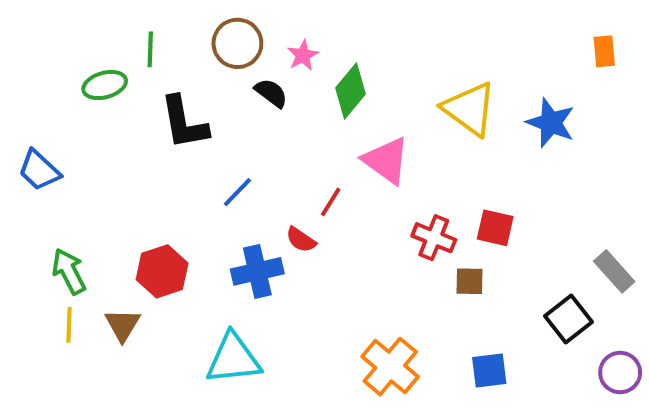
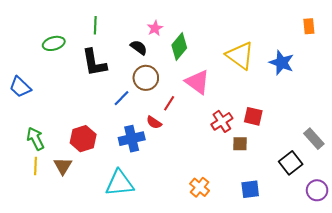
brown circle: (237, 43) -> (146, 78), moved
green line: (150, 49) -> (95, 25), moved
red cross: (434, 238) -> (222, 121), turned 35
orange cross: (390, 367) -> (200, 187), size x0.7

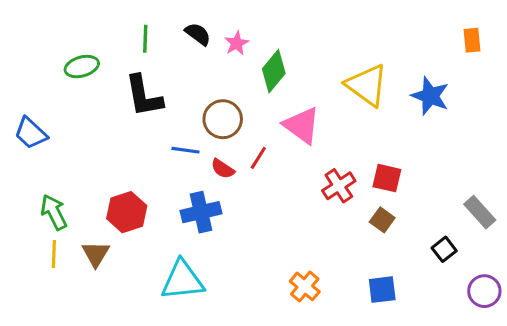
black semicircle: (139, 47) -> (198, 34), moved
blue line: (122, 98) -> (186, 150), turned 54
red semicircle: (154, 122) -> (223, 169), moved
brown square: (240, 144) -> (382, 220), moved, turned 35
black square: (291, 163) -> (444, 249), size x0.7

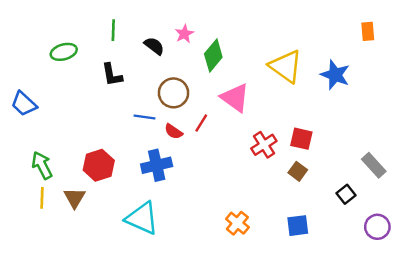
black semicircle: (198, 34) -> (154, 46), moved
black L-shape: (144, 96) -> (112, 75), size x0.7
cyan triangle: (182, 280) -> (142, 218), turned 30

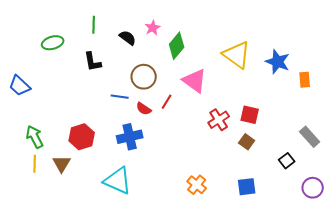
orange rectangle: (368, 31) -> (305, 80), moved

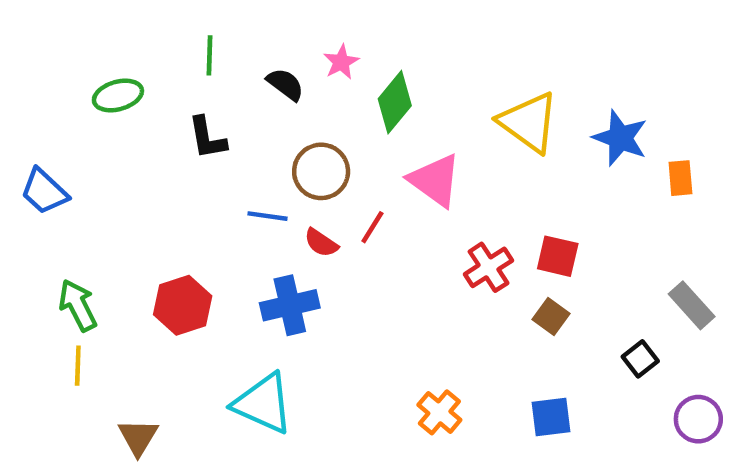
brown triangle: (62, 164) -> (138, 437), moved

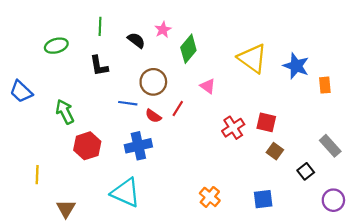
pink triangle: (435, 180) -> (208, 86), size x0.6
green arrow: (78, 305) -> (65, 112), moved
brown square: (551, 316) -> (275, 151), moved

